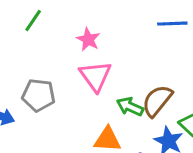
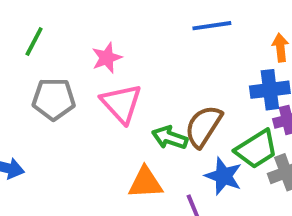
pink star: (88, 39) -> (107, 58), turned 30
gray pentagon: (38, 95) -> (54, 99), moved

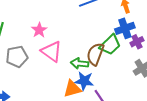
green trapezoid: (256, 149) -> (110, 45), moved
blue star: (224, 176) -> (84, 81), moved

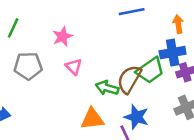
pink triangle: (51, 51) -> (74, 67), size x0.6
blue star: (84, 81) -> (136, 117), moved

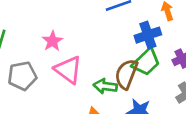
blue cross: (173, 53) -> (148, 35), moved
pink triangle: (74, 67) -> (68, 70), size x1.6

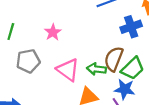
green trapezoid: (146, 62) -> (133, 68), moved
pink triangle: (68, 70) -> (68, 70), moved

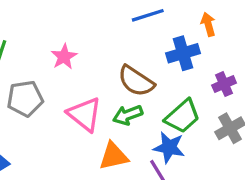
brown semicircle: (114, 59) -> (136, 81), moved, turned -80
green arrow: (96, 69) -> (128, 115), turned -30

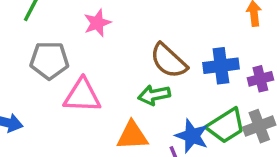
blue cross: (183, 53) -> (221, 66), moved
pink triangle: (85, 114) -> (82, 96), moved, turned -45
green trapezoid: (183, 116) -> (226, 126), moved

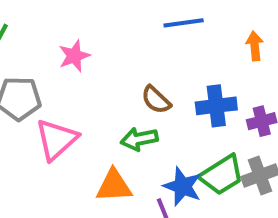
brown semicircle: (169, 61) -> (156, 100), size x0.7
pink triangle: (82, 96) -> (56, 139), turned -45

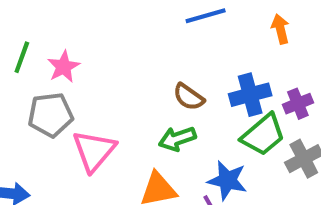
pink star: (74, 56) -> (63, 67), moved
green trapezoid: (222, 175) -> (263, 135), moved

